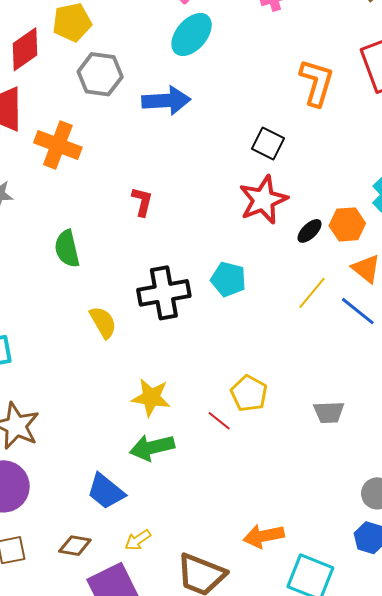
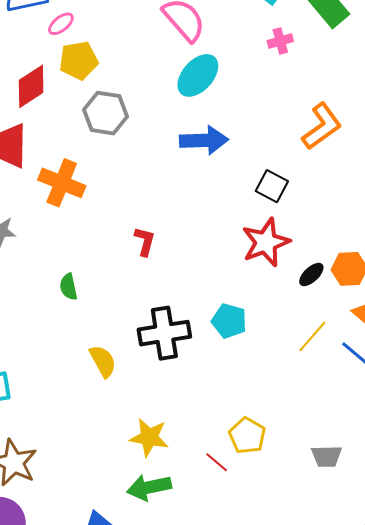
orange L-shape: (317, 83) -> (322, 126), turned 36
blue arrow: (166, 101) -> (204, 140), moved
green semicircle: (67, 249) -> (69, 287), size x0.7

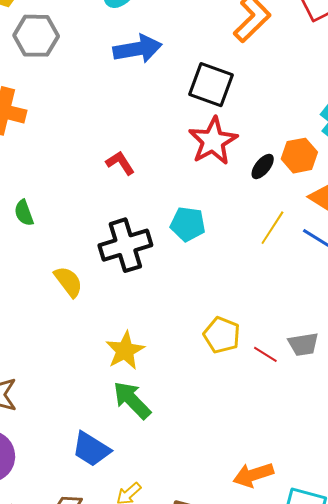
black square: (272, 186) -> (211, 85), size x1.4
red L-shape: (145, 241) -> (120, 163), moved, turned -40
yellow star: (149, 437) -> (125, 351), turned -30
red line: (217, 462) -> (265, 354), moved
green arrow: (149, 487) -> (132, 400), turned 66

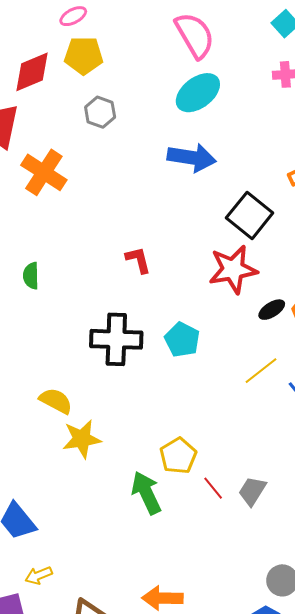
gray hexagon: (36, 36) -> (100, 112), size x0.7
yellow semicircle: (68, 282) -> (56, 401), moved, turned -44
gray trapezoid: (303, 344) -> (252, 491), turned 112
green arrow: (132, 400) -> (146, 493), moved

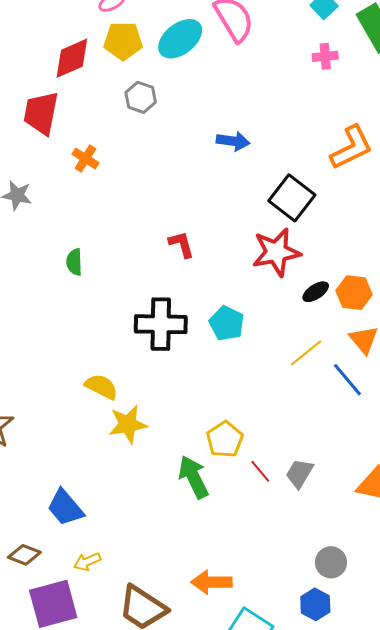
cyan ellipse: (198, 93) -> (180, 39), moved
blue arrow: (192, 158) -> (233, 141), size x0.7
orange cross: (44, 172) -> (86, 158), size x0.6

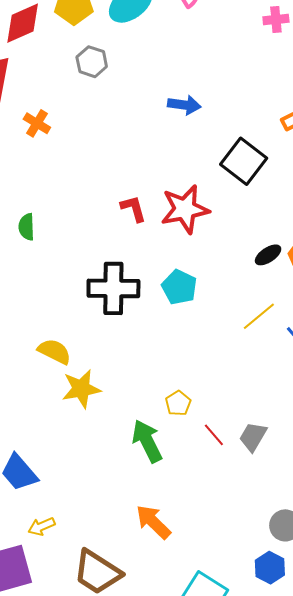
red star: (276, 252) -> (185, 209), moved
yellow pentagon: (225, 439) -> (178, 403), size x0.7
orange arrow: (211, 582) -> (153, 522), moved, turned 45

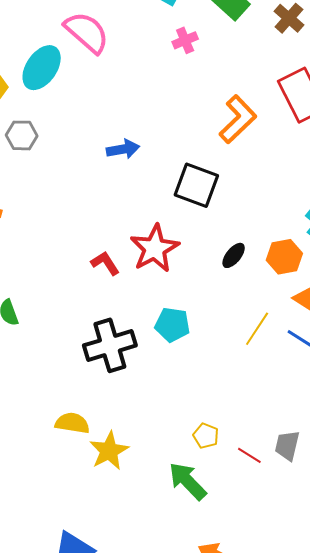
black ellipse: (268, 255) -> (234, 255), moved

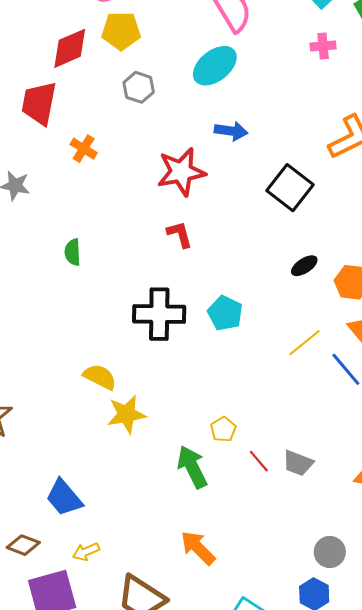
cyan ellipse: (42, 68) -> (215, 66), moved
red star: (155, 248) -> (181, 172), moved
gray trapezoid: (287, 445) -> (298, 463), turned -100

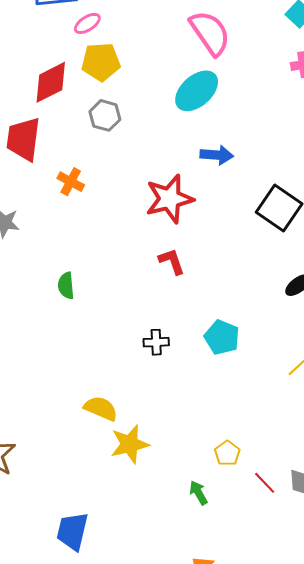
gray hexagon: (139, 87) -> (105, 115), moved
black cross: (159, 314) -> (156, 342), size x0.5
green arrow: (192, 467) -> (198, 493), size x0.6
blue trapezoid: (64, 498) -> (72, 531), turned 57

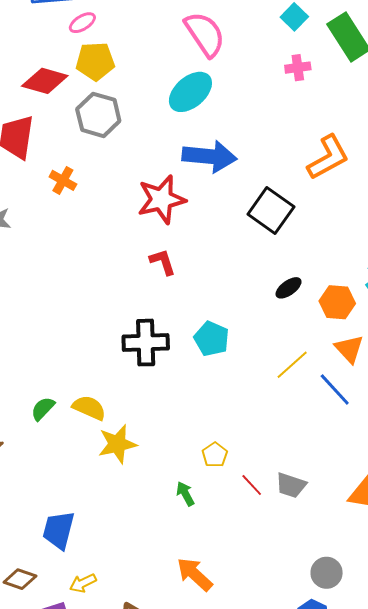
red diamond: (51, 82) -> (45, 81), turned 42
gray hexagon: (105, 115) -> (98, 115), size x1.4
blue arrow: (217, 155) -> (209, 156), size x1.6
green semicircle: (66, 286) -> (43, 409), moved, turned 48
black cross: (156, 342) -> (146, 343), size x1.8

